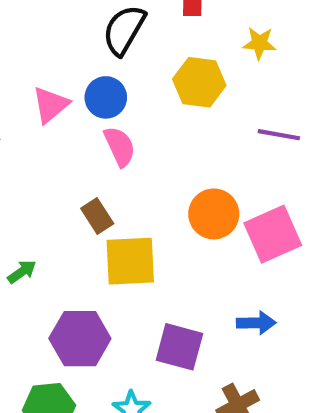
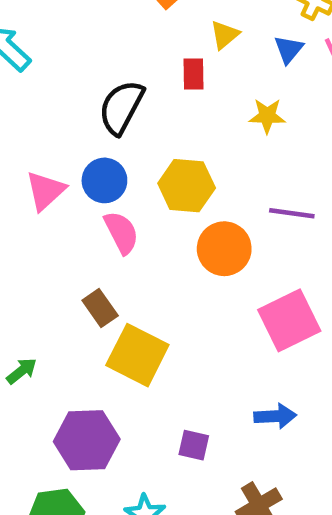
yellow hexagon: (199, 82) -> (187, 186), moved
orange circle: (214, 214) -> (224, 249), moved
yellow square: (130, 261) -> (137, 355), turned 32
purple square: (179, 347) -> (194, 445), size x0.6

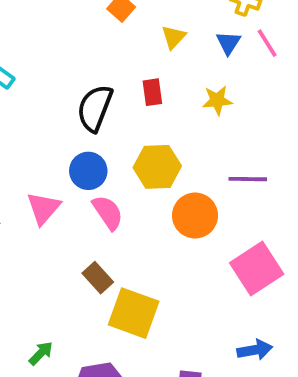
red rectangle: (194, 74) -> (152, 92), moved
pink triangle: (45, 191) -> (43, 208), moved
green arrow: (22, 371) -> (41, 353), moved

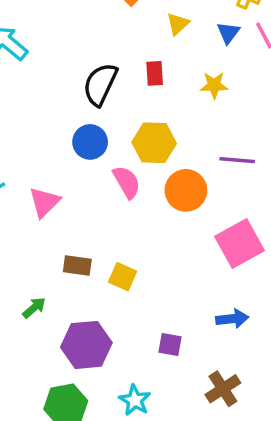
pink triangle: (43, 208) -> (44, 202), moved
pink semicircle: (108, 212) -> (127, 182), moved
brown rectangle: (98, 278) -> (77, 266), moved, turned -44
yellow square: (134, 313) -> (123, 277), size x0.6

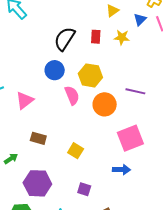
yellow star: (214, 85) -> (122, 37), moved
yellow square: (123, 277) -> (76, 151), moved
blue arrow: (232, 319) -> (121, 170), moved

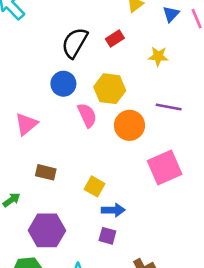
red rectangle: (96, 37) -> (115, 39), turned 56
yellow star: (122, 37) -> (158, 56), moved
blue arrow: (121, 170) -> (113, 210), moved

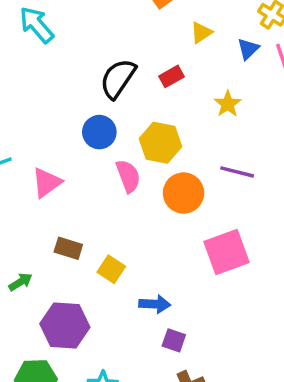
yellow star: (158, 56) -> (228, 104), turned 30
yellow square: (94, 186) -> (111, 269), moved
purple square: (107, 236) -> (174, 340), moved

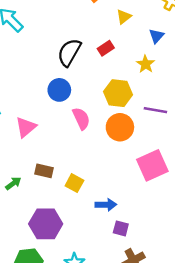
blue triangle: (248, 49) -> (156, 36), moved
yellow hexagon: (160, 143) -> (118, 93), moved
green arrow: (20, 282) -> (13, 183), moved

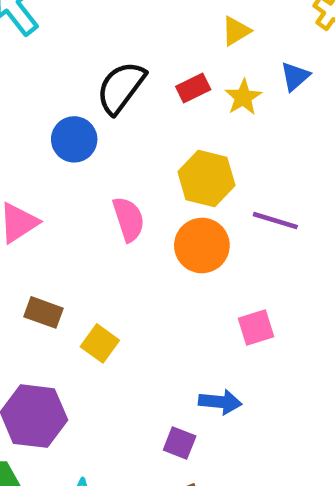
yellow star: (146, 64) -> (243, 97), moved
blue circle: (59, 90) -> (74, 139), moved
pink square: (152, 165) -> (256, 328), size x0.6
blue arrow: (106, 205) -> (220, 402), moved

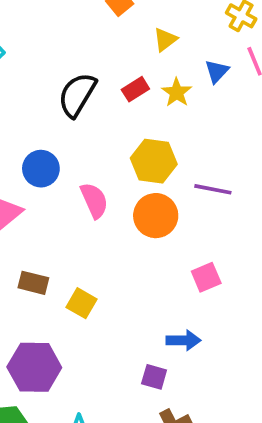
blue circle: (74, 139) -> (41, 169), moved

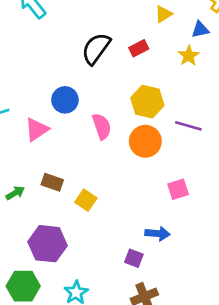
blue triangle: (217, 71) -> (200, 30), moved, turned 30
yellow star: (177, 92) -> (189, 56), moved

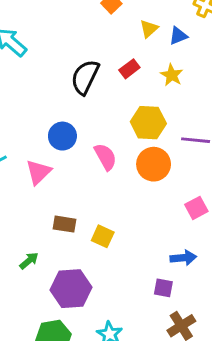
blue triangle: (200, 30) -> (178, 36), moved
yellow star: (189, 56) -> (172, 75), moved
green arrow: (15, 193) -> (29, 261), moved

